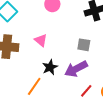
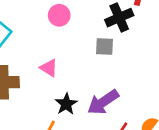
gray square: (84, 45) -> (104, 46), moved

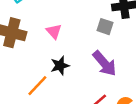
purple arrow: (103, 102) -> (105, 63), moved, turned -112

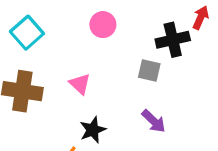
purple arrow: (105, 63) -> (154, 121), size x0.7

